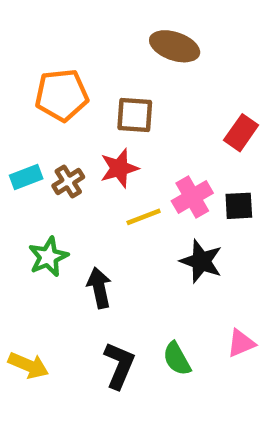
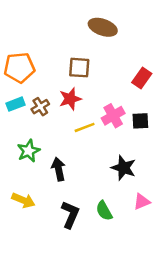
orange pentagon: (62, 95) -> (19, 68), moved
black star: (201, 261) -> (124, 168), moved
yellow arrow: (28, 365) -> (23, 200), moved

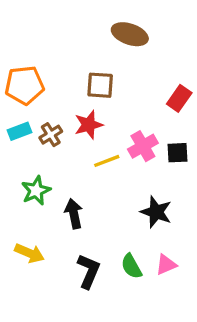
pink triangle: (142, 202) -> (166, 265), moved

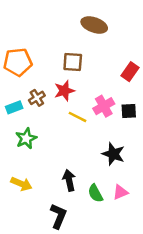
cyan rectangle: (19, 131) -> (14, 107), moved
yellow line: (107, 161) -> (77, 117), turned 48
black arrow: (74, 214) -> (69, 180), moved
black L-shape: (89, 271) -> (58, 216), moved

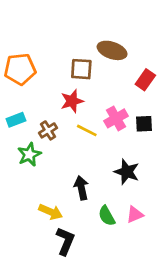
brown ellipse: (94, 25) -> (112, 50), moved
brown cross: (37, 98) -> (48, 130), moved
black arrow: (69, 180) -> (81, 188), moved
yellow arrow: (21, 184) -> (51, 212), moved

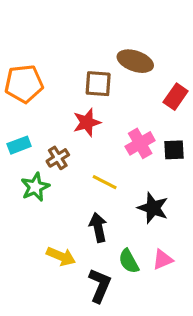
yellow line: (87, 130) -> (105, 182), moved
black L-shape: (65, 241) -> (100, 285), moved

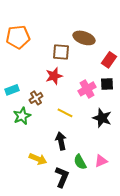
orange pentagon: (24, 84) -> (18, 37), moved
black square: (174, 150) -> (107, 84), moved
black star: (153, 208) -> (102, 118), moved

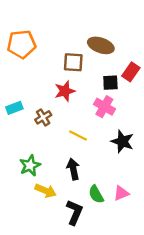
black square: (107, 84) -> (110, 83), moved
pink cross: (87, 89) -> (104, 107), turned -30
green star: (22, 116) -> (30, 165), moved

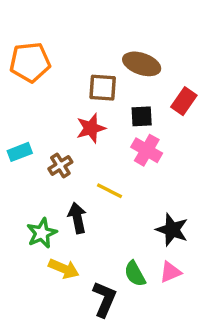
black square: (110, 83) -> (142, 116), moved
black star: (122, 141) -> (172, 230), moved
black arrow: (73, 169) -> (77, 218), moved

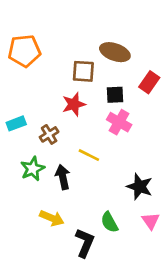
green star: (42, 233) -> (33, 169), moved
pink triangle: (170, 272) -> (151, 221), moved, turned -42

